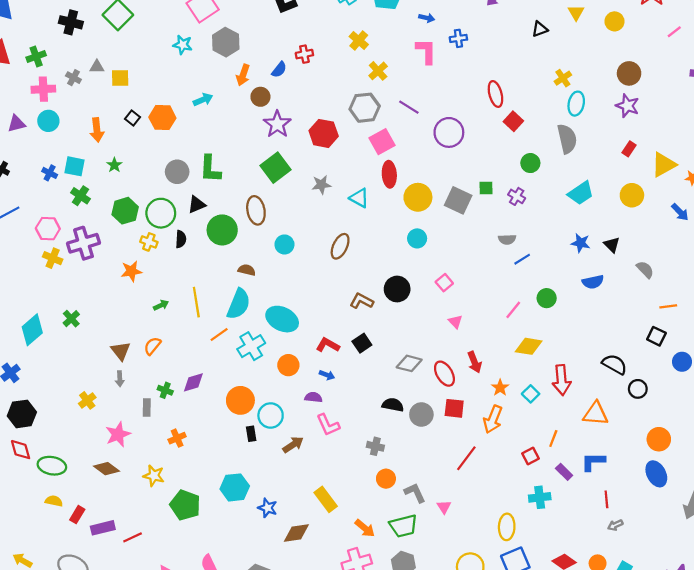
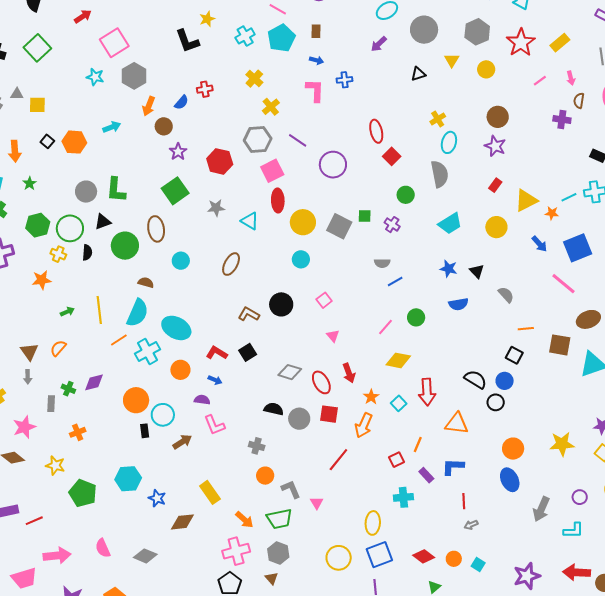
purple star: (277, 124) -> (178, 152), size x0.7
blue circle: (682, 362) -> (505, 381), moved

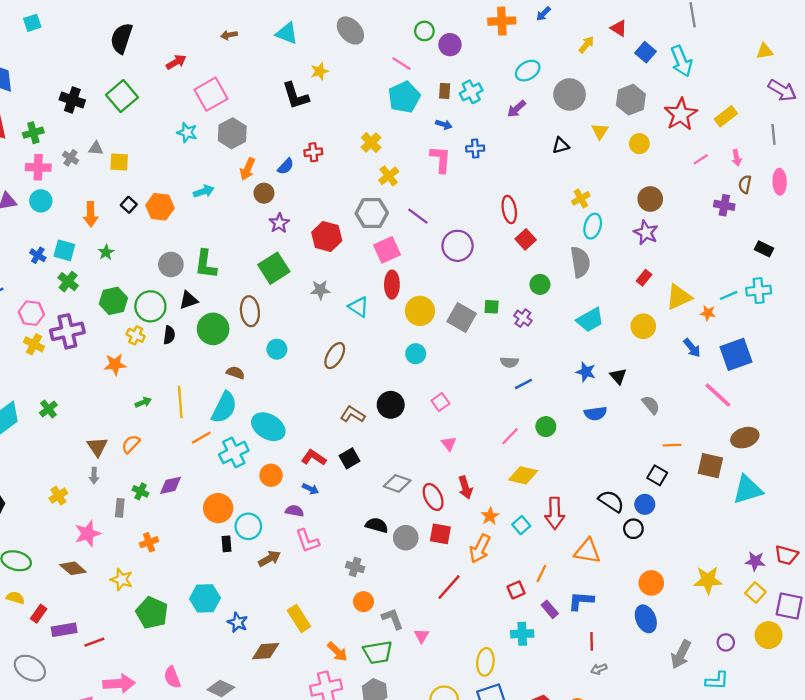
cyan cross: (245, 36) -> (471, 92), moved

